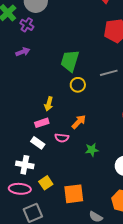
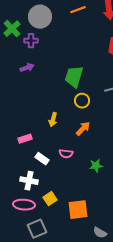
purple cross: (27, 25) -> (31, 41), turned -32
orange arrow: (79, 122) -> (83, 129), moved
pink rectangle: (42, 123) -> (25, 139), moved

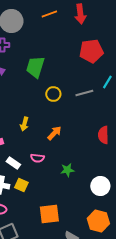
green trapezoid: (74, 77) -> (35, 67), moved
yellow circle: (82, 101) -> (53, 94), moved
yellow square: (50, 199) -> (21, 185), moved, turned -32

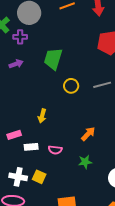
orange arrow: (54, 133) -> (88, 134), moved
white rectangle: (13, 163) -> (31, 147), moved, turned -40

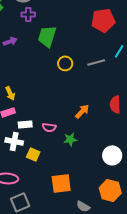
purple cross: (20, 37) -> (28, 14), moved
yellow arrow: (42, 116) -> (10, 93), moved, turned -40
green star: (85, 162) -> (70, 139), moved
white cross: (18, 177) -> (14, 141), moved

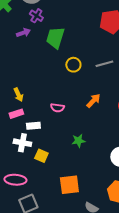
purple cross: (28, 14) -> (36, 16), turned 32
purple arrow: (10, 41) -> (23, 33), moved
orange arrow: (82, 111) -> (93, 101), moved
pink semicircle: (49, 127) -> (57, 108), moved

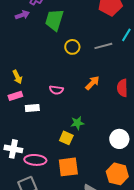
white cross: (22, 143) -> (13, 149), moved
yellow square: (41, 156) -> (66, 138), moved
pink ellipse: (15, 180) -> (35, 160), moved

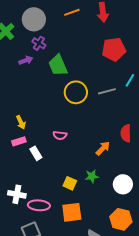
green trapezoid: (54, 20) -> (58, 65), turned -40
yellow circle: (72, 47) -> (76, 92), size x1.5
orange arrow: (92, 83) -> (103, 148), moved
white rectangle: (32, 108) -> (36, 153), turned 64
green star: (77, 123) -> (92, 176), moved

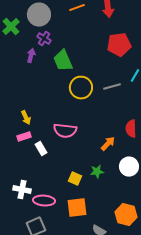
purple arrow: (26, 60) -> (31, 56), turned -56
pink semicircle: (60, 135) -> (65, 131), size x1.6
white circle: (123, 184) -> (129, 167), moved

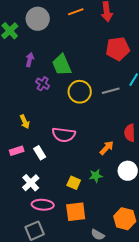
purple cross: (44, 39) -> (43, 84), moved
pink rectangle: (24, 137) -> (17, 151), moved
white cross: (22, 190) -> (31, 183), moved, turned 36

